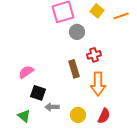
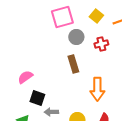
red cross: (94, 55) -> (101, 44), moved
brown rectangle: (74, 69) -> (73, 64), moved

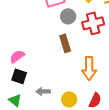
red cross: (101, 44) -> (93, 23), size x1.5
black square: (37, 98) -> (19, 76), moved

